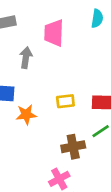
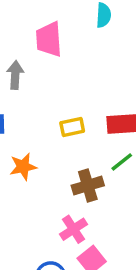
orange star: (26, 115) -> (23, 167), moved

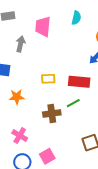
pink cross: (74, 229) -> (20, 136), moved, turned -35

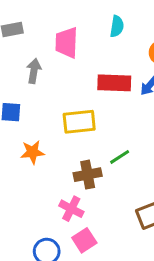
yellow rectangle: (48, 79) -> (79, 122), size x1.5
red rectangle: (79, 82) -> (114, 83), moved
pink cross: (20, 136) -> (71, 209), moved

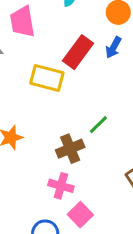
red rectangle: (114, 83) -> (78, 52), turned -44
yellow rectangle: (79, 122) -> (47, 78), moved, turned 32

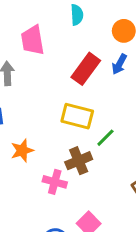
yellow rectangle: (47, 78) -> (77, 116), moved
pink cross: (61, 186) -> (55, 182), moved

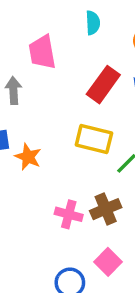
orange star: (22, 150) -> (28, 157), moved, turned -30
brown cross: (79, 161) -> (106, 209), moved

